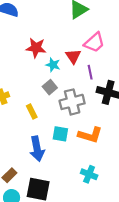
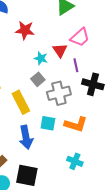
red star: (36, 48) -> (25, 30), moved
yellow rectangle: (32, 112) -> (21, 102), size x1.6

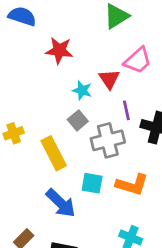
purple line: (76, 65) -> (126, 110), moved
blue arrow: (26, 137) -> (61, 203), turned -35

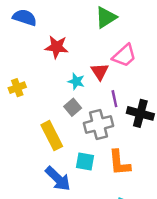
yellow cross: (14, 133) -> (17, 88), moved
orange L-shape: (132, 185) -> (119, 163), turned 68

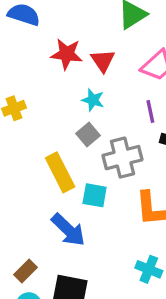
red triangle: (100, 72) -> (103, 61), moved
purple line: (114, 99) -> (150, 112), moved
cyan square: (85, 161) -> (95, 195), moved

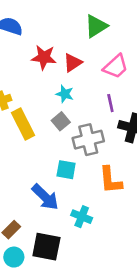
red triangle: (103, 61) -> (73, 63), turned 30
yellow rectangle: (60, 172) -> (23, 124), moved
cyan cross: (149, 269) -> (82, 217), moved

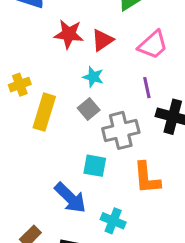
yellow rectangle: (23, 124) -> (44, 112), turned 44

